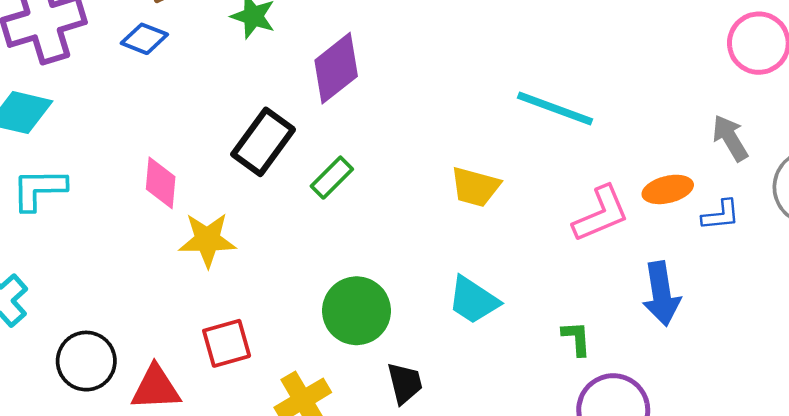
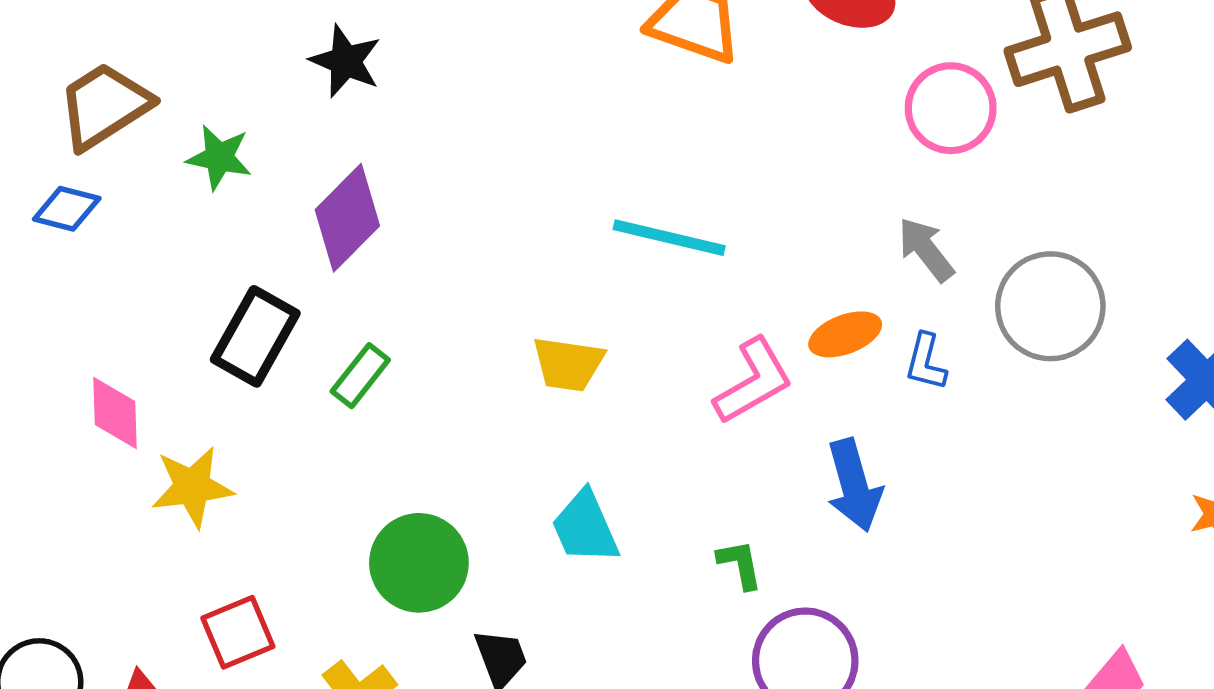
blue L-shape: (721, 215) -> (926, 362), turned 117
cyan trapezoid: (473, 300) -> (585, 527), turned 40

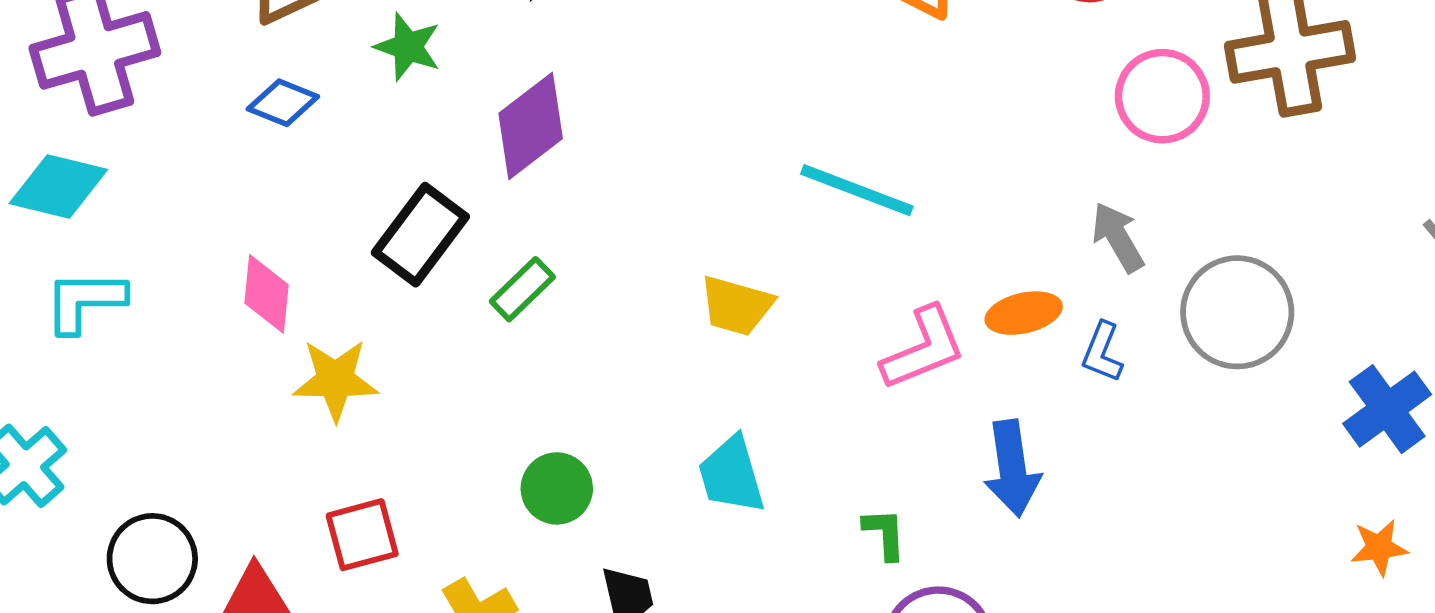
blue diamond: (67, 209) -> (283, 103), moved
green circle: (419, 563) -> (557, 488), size x0.7

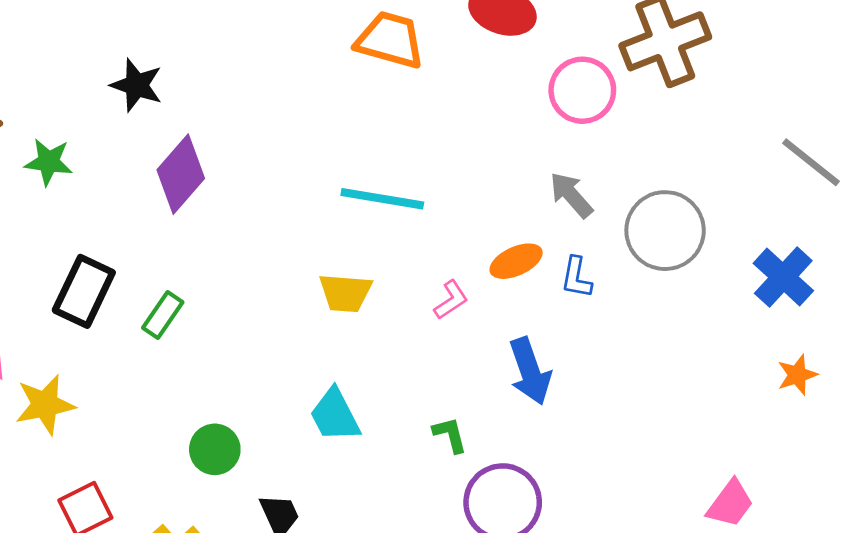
purple diamond: (531, 126) -> (181, 174), moved
yellow trapezoid: (736, 306) -> (345, 293), moved
pink L-shape: (923, 348) -> (451, 300), size x0.6

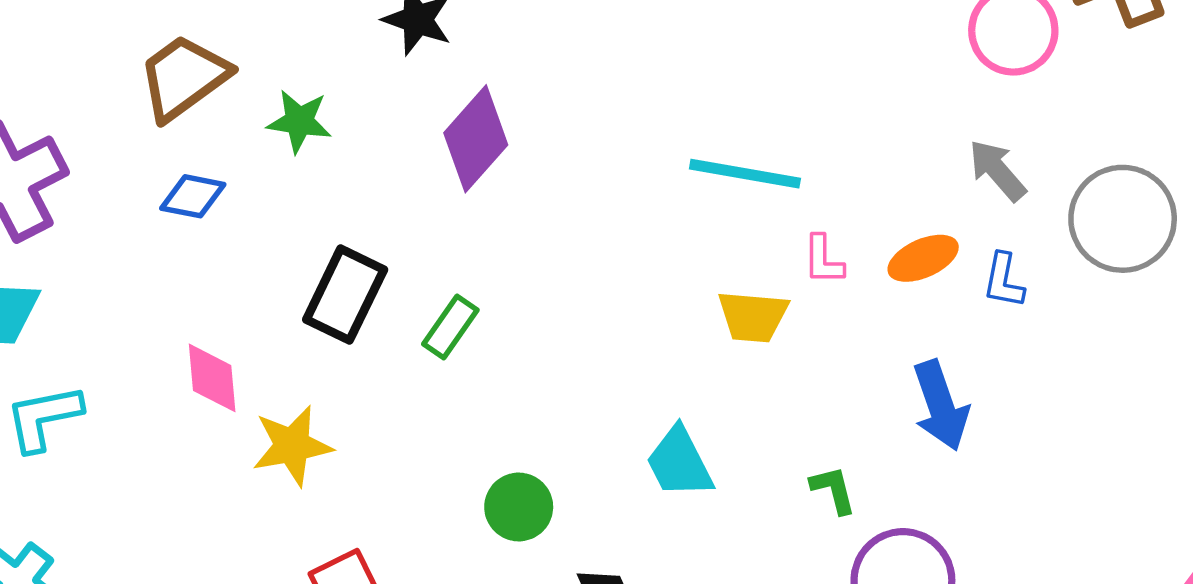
yellow trapezoid: (345, 293) -> (753, 316), moved
pink L-shape: (451, 300) -> (823, 260), moved, turned 123

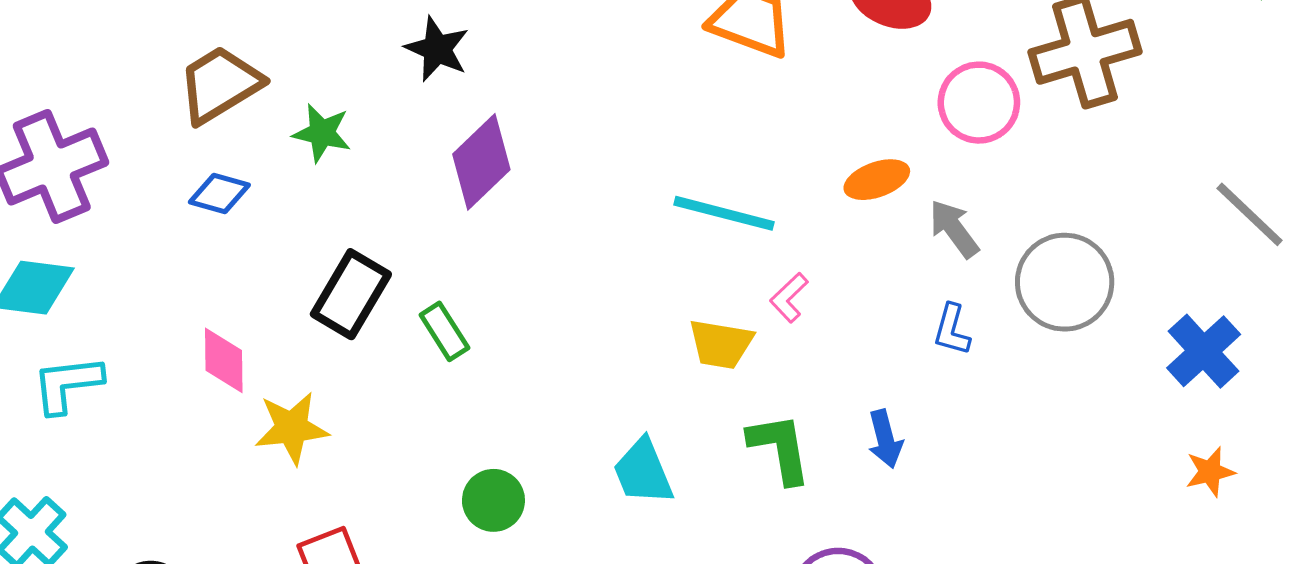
orange ellipse: (923, 258) -> (877, 180), moved
pink L-shape: (823, 260) -> (789, 298), turned 42
green rectangle: (450, 327) -> (444, 331), turned -72
blue arrow: (941, 406) -> (885, 439), size x0.7
green L-shape: (833, 490) -> (780, 448), moved, size x1.6

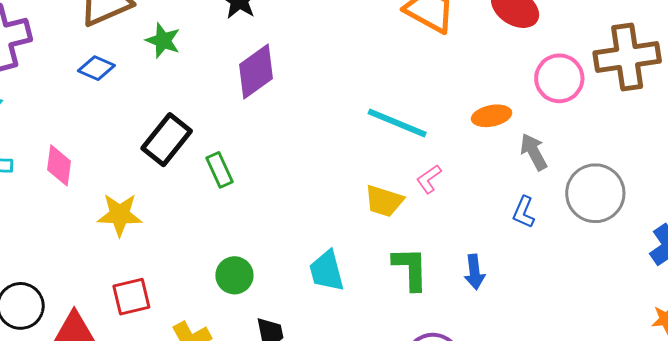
pink diamond: (224, 360) -> (59, 165), moved

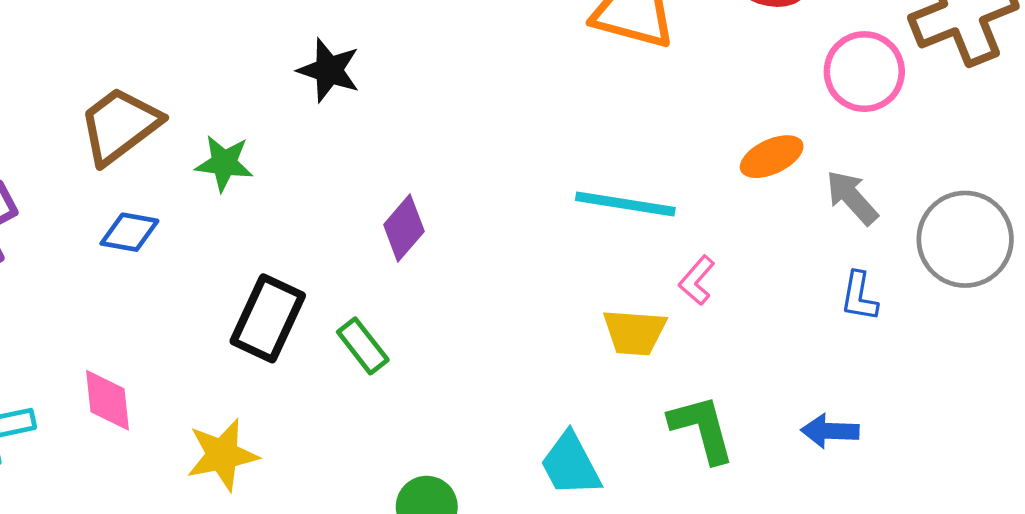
purple diamond: (256, 71) -> (404, 228), moved, size x0.7
blue arrow: (474, 272) -> (830, 431), moved, turned 112

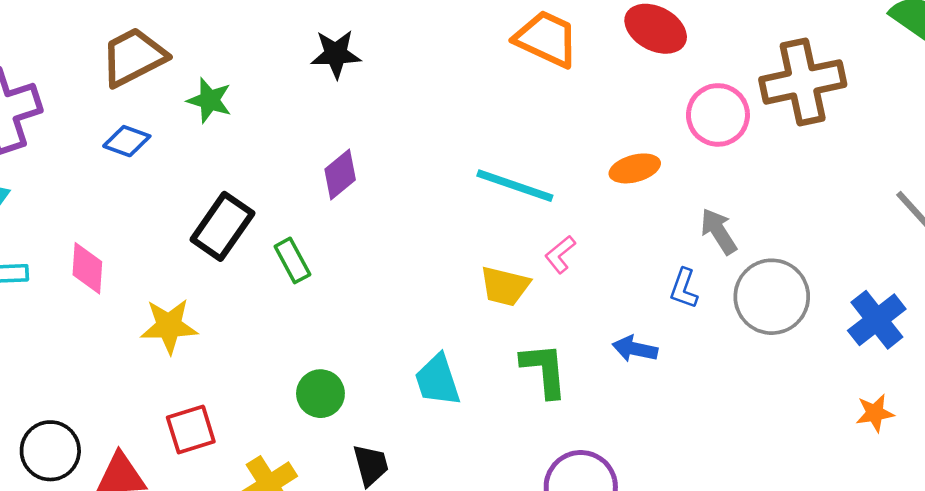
black star: (329, 70) -> (336, 54), moved, turned -30
gray arrow: (852, 197) -> (719, 231), moved
gray circle: (965, 239) -> (772, 297), moved
blue arrow: (830, 431) -> (635, 349), moved

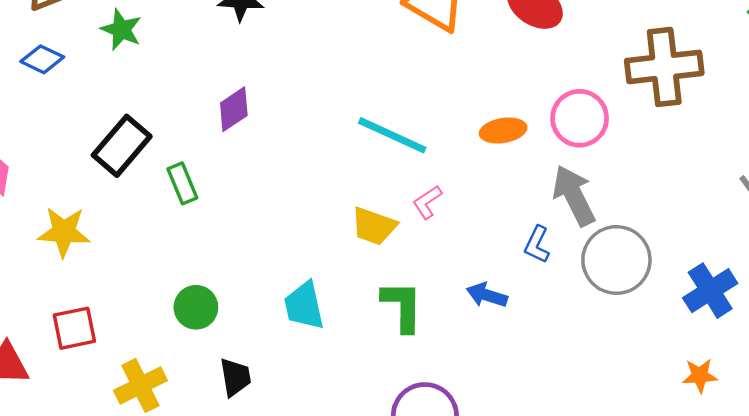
pink circle: (718, 115) -> (580, 118), moved
gray arrow: (719, 231) -> (574, 196), size x1.4

